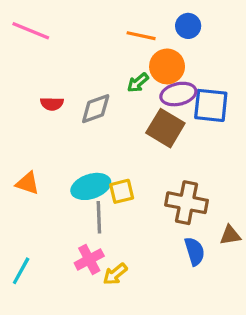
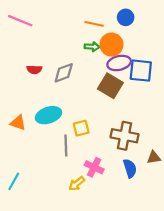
green arrow: (138, 83) -> (92, 47), moved, turned -136
cyan ellipse: (91, 186) -> (48, 115), moved
pink cross: (89, 259) -> (94, 167), moved, turned -36

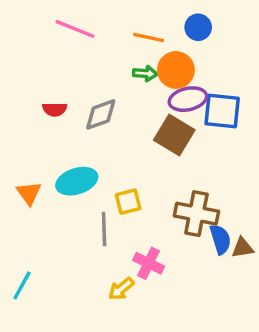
pink line: (20, 21) -> (75, 29), moved
orange triangle: (18, 123) -> (29, 193), turned 35
blue semicircle: (130, 168) -> (220, 239), moved

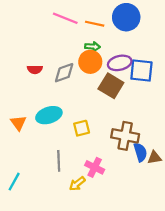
blue circle: (198, 27) -> (126, 17), size x1.6
pink line: (75, 29) -> (65, 18), moved
orange circle: (176, 70) -> (90, 62), moved
gray line: (104, 229) -> (59, 161), moved

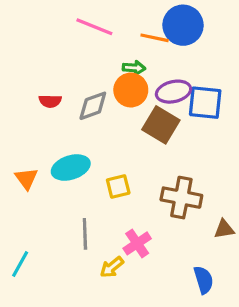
orange line: (95, 24) -> (155, 38), moved
blue semicircle: (140, 152) -> (204, 280), moved
pink cross: (95, 167) -> (137, 243), turned 30

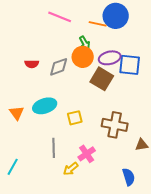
green arrow: (134, 68) -> (85, 43), turned 56

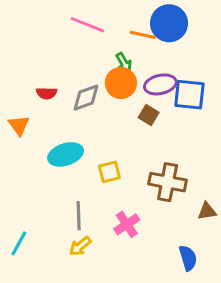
brown square: (102, 79) -> (149, 115), size x0.6
orange triangle: (17, 113) -> (19, 125), moved
yellow arrow: (71, 169) -> (80, 246), moved

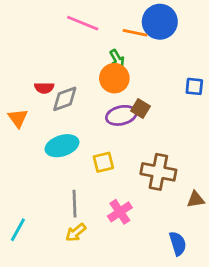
purple ellipse: (160, 84) -> (121, 115), moved
blue square: (189, 95) -> (194, 86), moved, size x0.6
gray diamond: (86, 98) -> (65, 99), moved

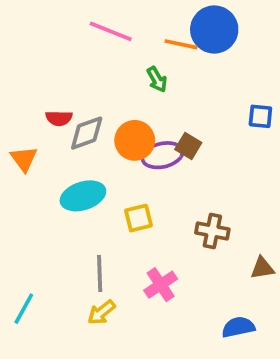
orange circle: (114, 78) -> (135, 140), moved
brown cross: (158, 172) -> (212, 231), size x0.7
blue semicircle: (178, 244) -> (238, 327), turned -85

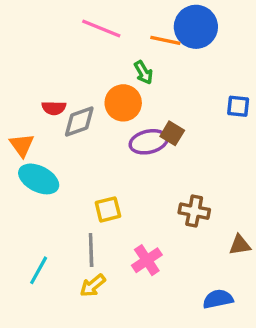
orange circle: (135, 140) -> (123, 103), moved
cyan ellipse: (83, 196) -> (39, 179), moved, turned 45
yellow square: (138, 218) -> (108, 209), moved
cyan line: (24, 309) -> (39, 270), moved

